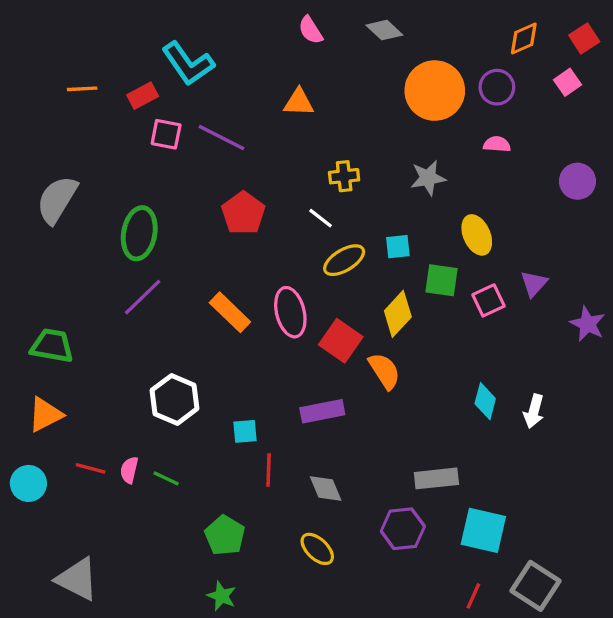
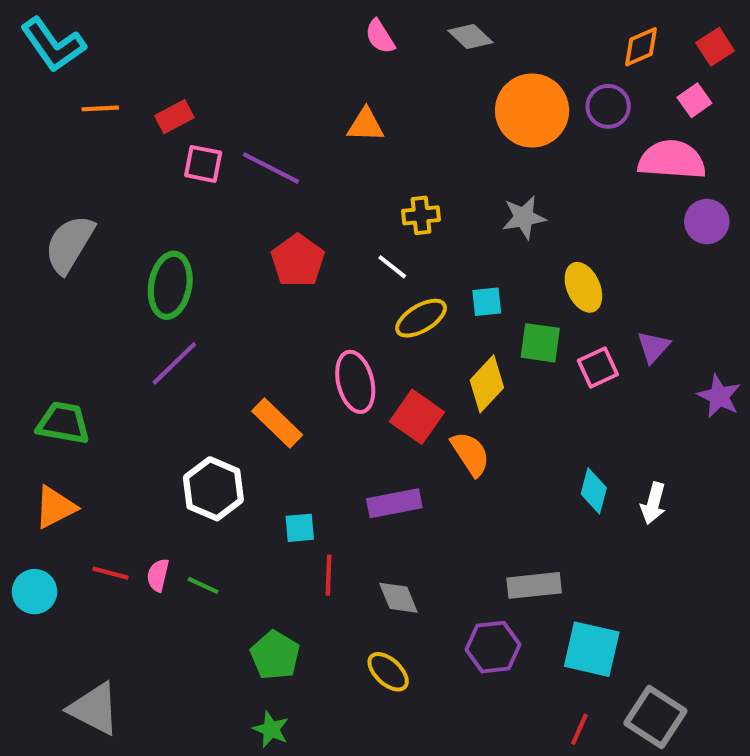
cyan L-shape: (188, 64) -> (53, 45), moved
pink semicircle: (497, 144) -> (672, 160), moved, size x2.0
orange rectangle: (230, 312) -> (277, 423), moved

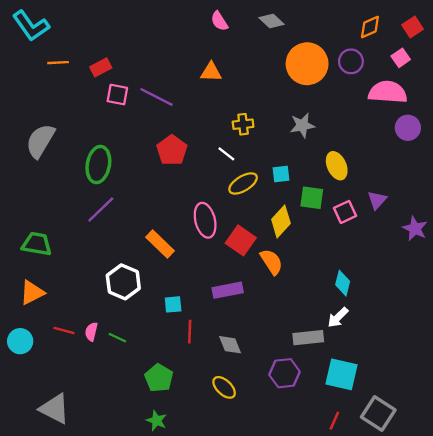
white arrow: (653, 503) -> (338, 317), moved, turned 30

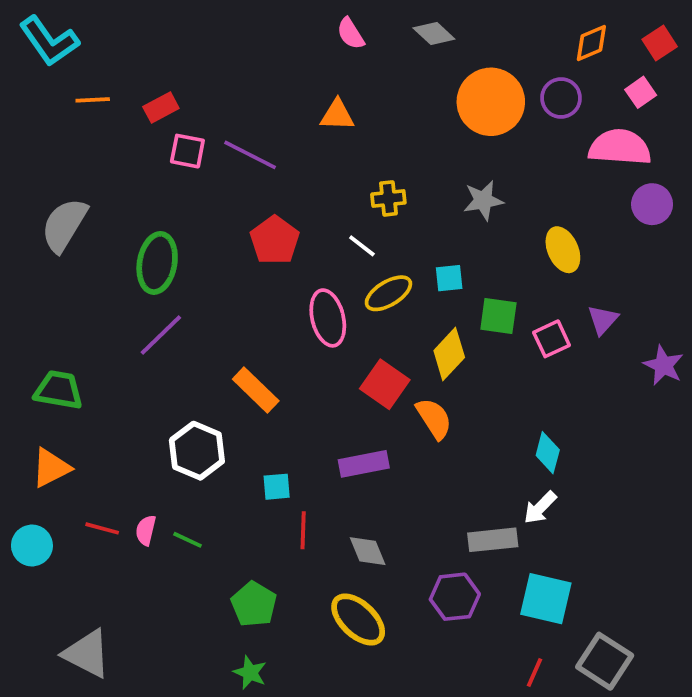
yellow ellipse: (337, 166) -> (563, 250), moved
pink ellipse: (205, 220) -> (328, 318), moved
yellow ellipse: (224, 387) -> (358, 619), size x1.4

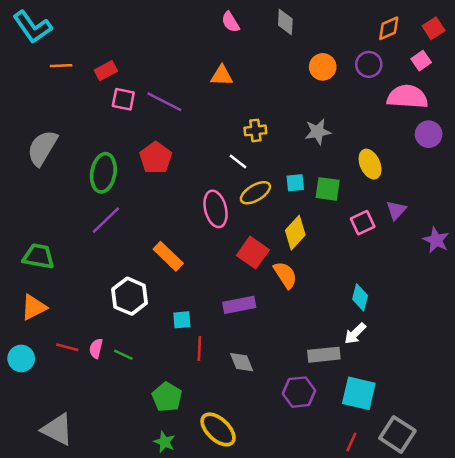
gray diamond: (434, 34) -> (285, 22), turned 50
orange circle: (491, 102) -> (323, 67), size x0.6
red pentagon: (275, 240) -> (156, 158), moved
green square: (498, 316) -> (328, 189), moved
yellow ellipse: (358, 619) -> (218, 429), moved

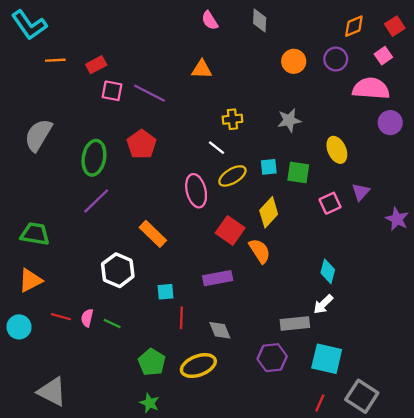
yellow ellipse: (218, 429) -> (198, 366), moved, turned -64

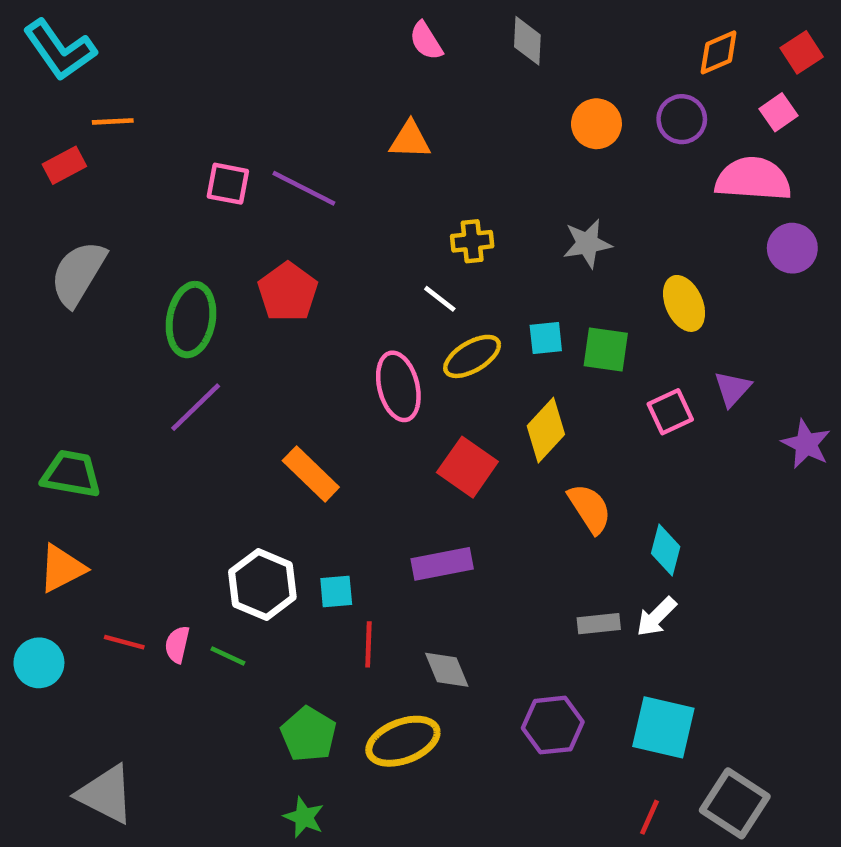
red rectangle: (96, 65) -> (64, 165), moved
orange semicircle: (260, 251) -> (590, 508), moved
white hexagon: (118, 270) -> (262, 585), moved
gray rectangle: (295, 324) -> (599, 624), moved, size x0.7

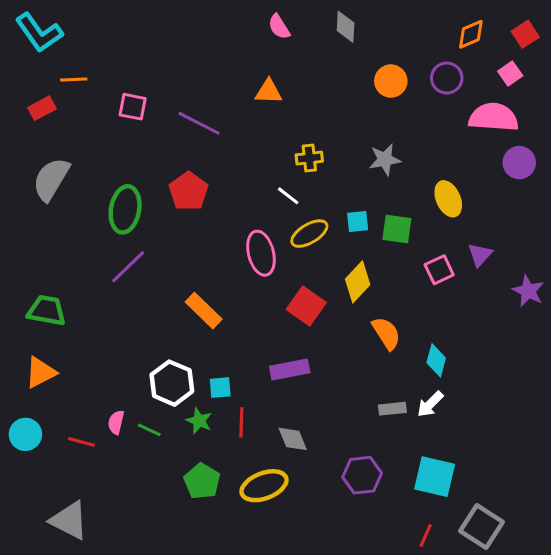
pink square: (228, 184) -> (133, 107), moved
red line: (124, 642) -> (81, 442), moved
green star: (304, 817) -> (199, 421), moved

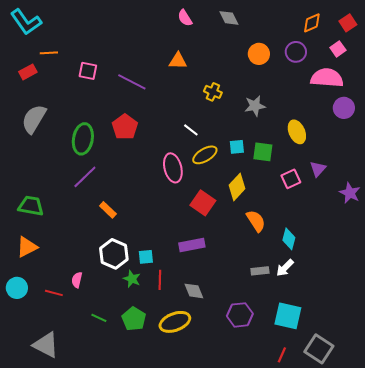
gray diamond: (346, 27) -> (229, 18), turned -30
yellow cross: (309, 158) -> (213, 92), moved, turned 30
orange rectangle: (204, 311) -> (108, 210), moved, size x0.7
green line: (149, 430) -> (99, 318), moved

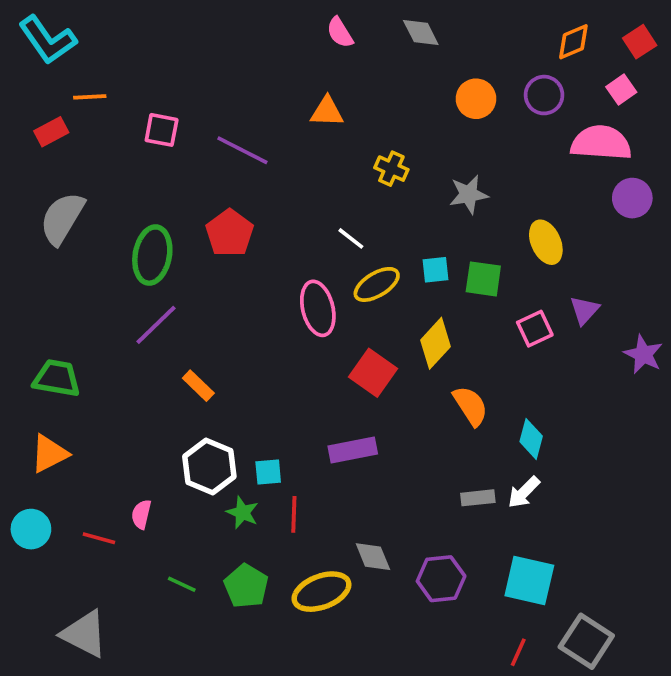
gray diamond: (194, 291) -> (373, 557), moved

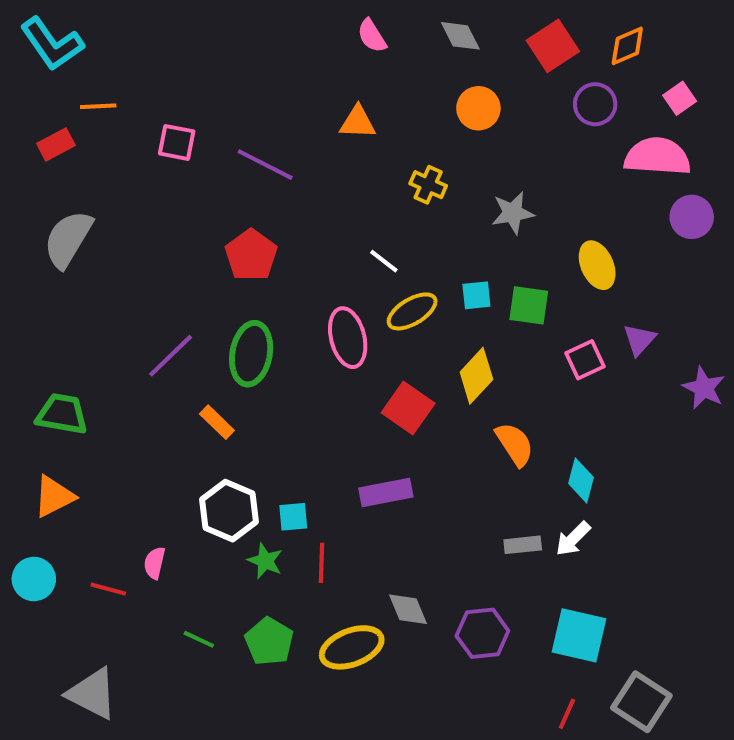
red square: (640, 42) -> (553, 46), moved, size x1.4
orange circle: (476, 99) -> (478, 108), moved
green ellipse: (152, 255) -> (251, 354), moved

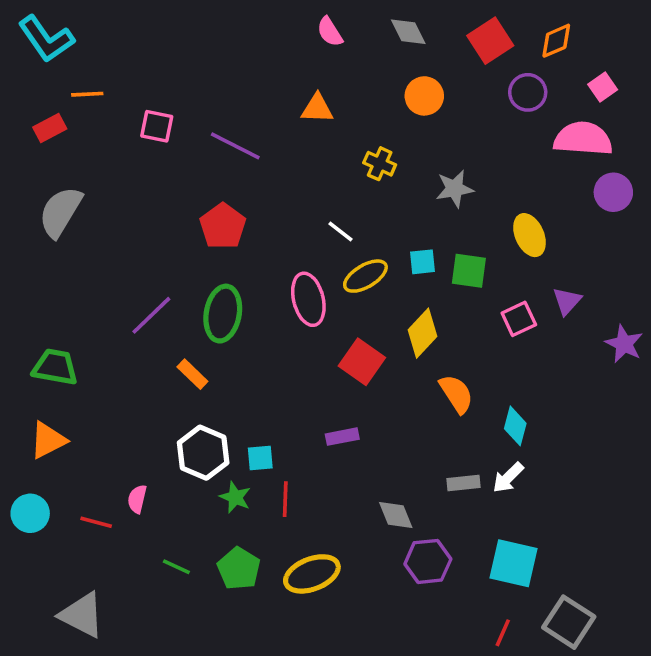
purple rectangle: (386, 492) -> (342, 437), size x0.7
gray diamond: (408, 609) -> (396, 515), moved

